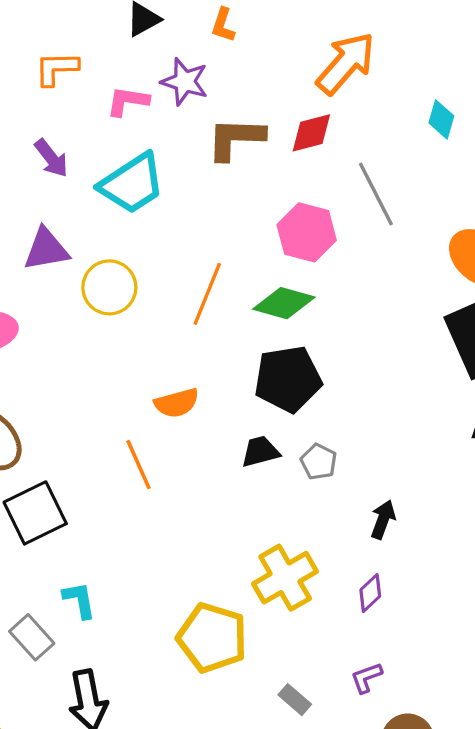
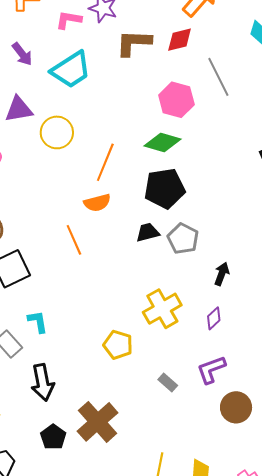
orange line: (207, 294) -> (105, 162), moved
gray pentagon: (319, 462) -> (183, 239), size x1.4
yellow pentagon: (212, 638) -> (118, 345), size x0.7
purple L-shape: (366, 678) -> (211, 369), size x1.5

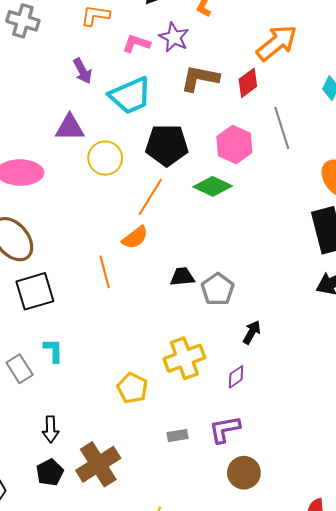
red diamond: (180, 40) -> (248, 83), turned -32
black pentagon: (165, 188) -> (167, 145), moved
orange semicircle: (97, 203) -> (135, 237), turned -32
black arrow: (43, 382) -> (51, 429), moved, size x0.7
gray rectangle: (168, 383) -> (178, 435), turned -60

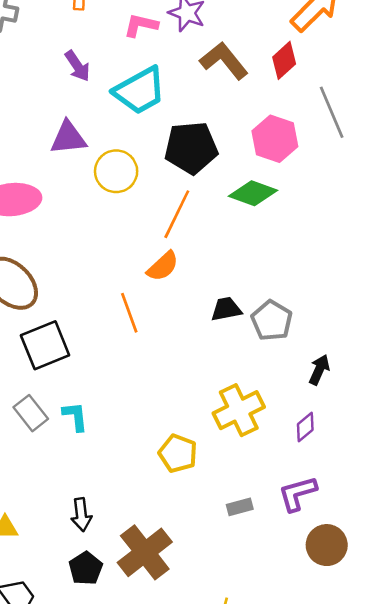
brown L-shape: (200, 78) -> (224, 61), turned 45
gray rectangle: (20, 369) -> (31, 413), moved

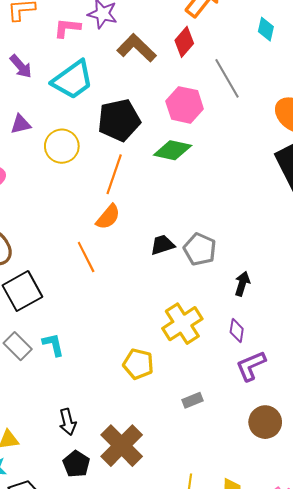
purple triangle: (68, 138) -> (21, 124), size x0.7
purple diamond: (305, 427) -> (237, 331), turned -35
purple L-shape: (297, 494) -> (251, 366), moved

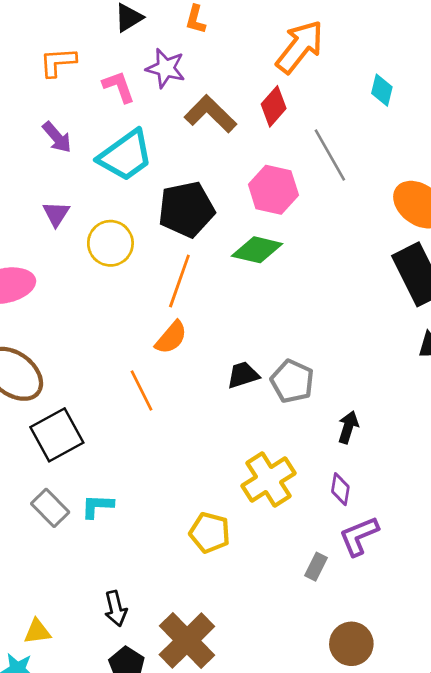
pink L-shape: (67, 28) -> (119, 87), turned 64
purple triangle: (21, 124) -> (56, 214), turned -45
cyan L-shape: (53, 345) -> (97, 506), turned -75
gray rectangle: (193, 400) -> (316, 567), moved, turned -42
brown circle: (265, 422) -> (351, 644), moved

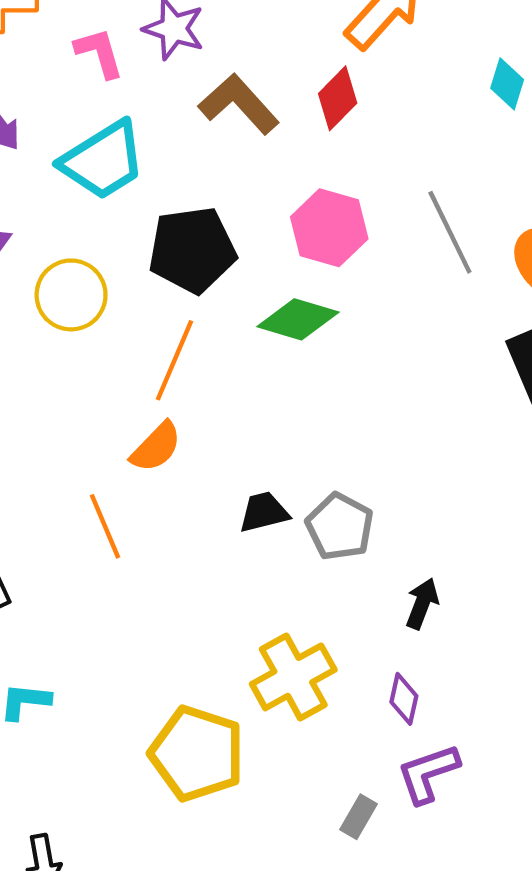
gray line: (330, 155) -> (450, 232), moved
yellow pentagon: (210, 533) -> (197, 753), size x1.5

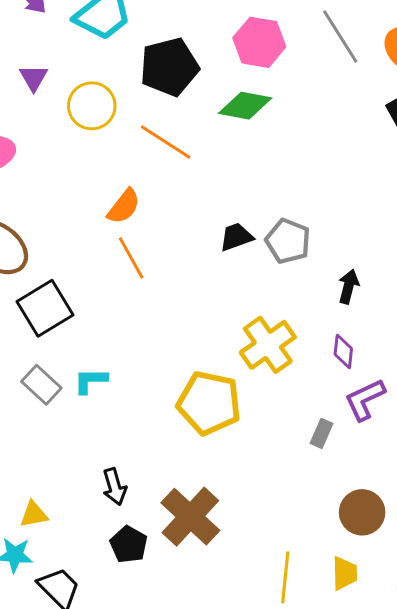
orange line: (175, 360) -> (166, 142), turned -74
orange semicircle: (156, 447) -> (124, 206), moved

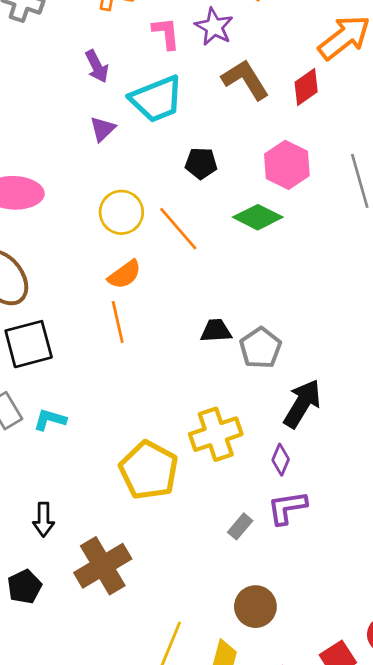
black pentagon: (169, 67) -> (201, 163), size x0.6
purple triangle: (34, 78) -> (103, 129), moved
yellow circle: (92, 106) -> (121, 212), moved
black arrow: (349, 286) -> (302, 404), size x1.6
black pentagon: (129, 545) -> (24, 587), moved

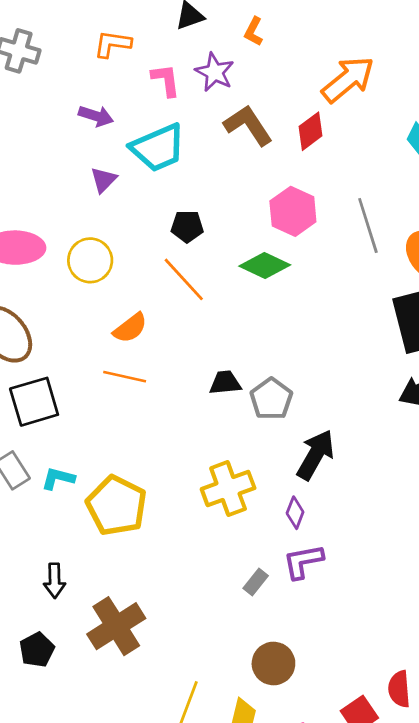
purple arrow: (97, 66) -> (96, 116), turned -44
black pentagon: (201, 163) -> (187, 226), moved
yellow circle: (121, 212) -> (90, 260), moved
orange line: (118, 322) -> (125, 377), turned -63
yellow pentagon: (149, 470) -> (117, 506), moved

